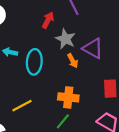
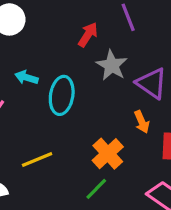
orange arrow: (73, 61) -> (142, 122), moved
orange cross: (68, 97) -> (108, 154), turned 36

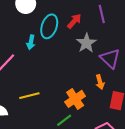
cyan arrow: (27, 77) -> (31, 42), turned -104
cyan ellipse: (62, 95) -> (49, 26), moved

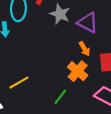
orange cross: (75, 99) -> (78, 71), moved

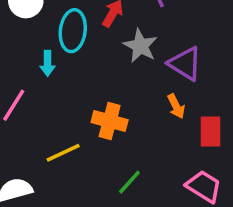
orange cross: (78, 71) -> (110, 121), moved, turned -30

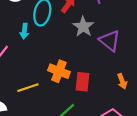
orange arrow: (176, 106) -> (122, 81), moved
red rectangle: (211, 131) -> (82, 82), moved

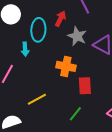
orange cross: (59, 71) -> (66, 66), moved

